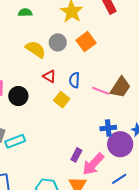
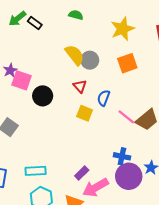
gray circle: (58, 42) -> (90, 60), moved
yellow square: (62, 100) -> (85, 113), turned -35
cyan rectangle: (15, 141) -> (36, 171), moved

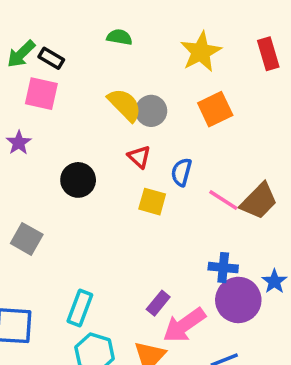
pink square: (22, 80) -> (41, 94), moved
cyan rectangle: (36, 171) -> (80, 308), turned -60

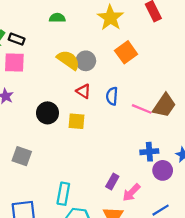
yellow square: (152, 202) -> (77, 121), moved
purple circle: (238, 300) -> (163, 170), size x0.7
pink arrow: (184, 325) -> (131, 193), size x0.7

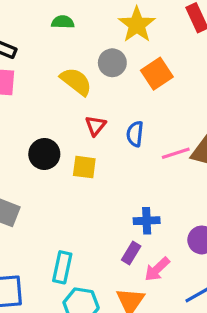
gray circle: (86, 61) -> (112, 63), moved
red triangle: (83, 91) -> (96, 126), turned 35
pink line: (142, 109) -> (176, 153), turned -42
blue cross: (149, 152) -> (147, 221), moved

